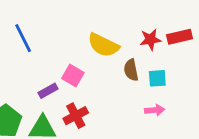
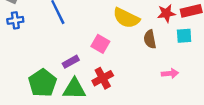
cyan square: (157, 78) -> (184, 36), moved
purple rectangle: (48, 91) -> (71, 62), moved

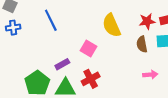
yellow semicircle: (126, 18) -> (112, 25), turned 40
brown semicircle: (150, 39) -> (142, 44), moved

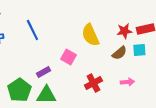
brown semicircle: (142, 44) -> (119, 53), turned -119
red cross: (91, 79) -> (93, 83), moved

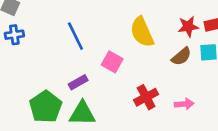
blue line: (32, 30) -> (75, 36), moved
pink arrow: (127, 82) -> (184, 104), moved

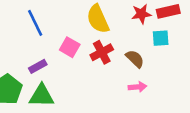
brown semicircle: (181, 56) -> (135, 59), moved, turned -96
red cross: (146, 97) -> (102, 52), moved

